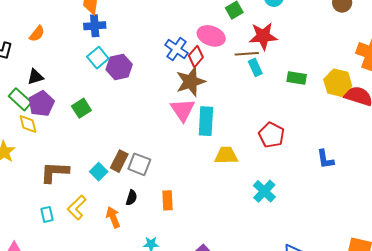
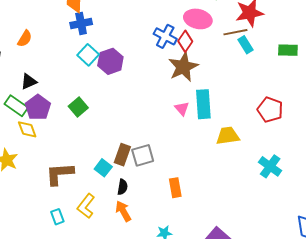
pink triangle: (183, 110) -> (182, 109), moved, size x0.6
gray square: (139, 164) -> (143, 155), turned -30
black semicircle: (131, 198) -> (122, 187), moved

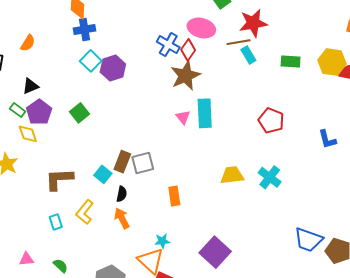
green rectangle: (16, 106) -> (18, 110), size x0.7
yellow trapezoid: (228, 136) -> (232, 175), moved

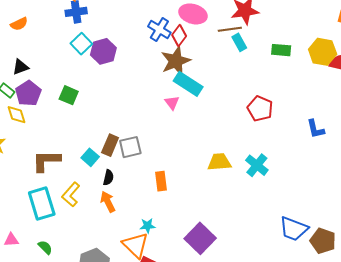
orange semicircle: (28, 43) -> (19, 24), turned 30
green square: (80, 113) -> (69, 95), turned -30
cyan rectangle: (205, 113) -> (188, 84), moved, turned -56
cyan rectangle: (56, 222) -> (42, 204), size x2.0

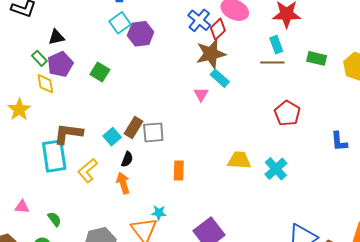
brown line: (230, 29) -> (272, 63), moved
cyan rectangle: (188, 84) -> (220, 78), size x0.7
cyan rectangle: (42, 204) -> (54, 156), moved

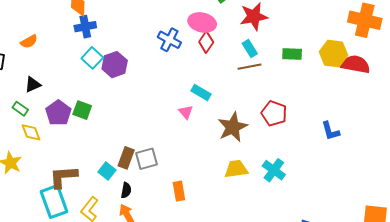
red diamond: (218, 29) -> (206, 42), moved
brown star: (211, 54) -> (233, 127), moved
purple pentagon: (60, 64) -> (58, 113), moved

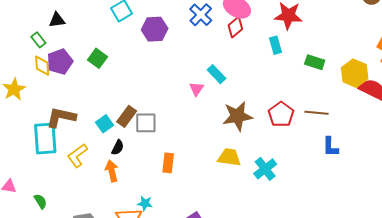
purple hexagon: (115, 65) -> (155, 29), moved
brown line: (250, 67) -> (316, 113), moved
purple pentagon: (58, 113) -> (60, 62), moved

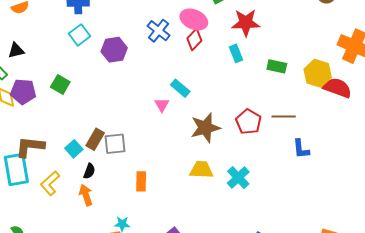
purple pentagon: (60, 62) -> (23, 92), turned 30

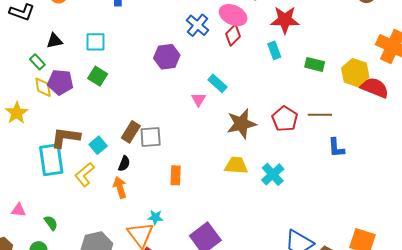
cyan square: (79, 35) -> (95, 42), moved, turned 35
purple hexagon: (114, 50) -> (167, 57), moved
cyan square: (74, 149) -> (98, 145), moved

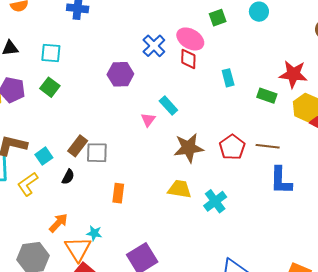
red star: (285, 20) -> (293, 74), moved
red diamond: (233, 35) -> (188, 59), turned -50
blue L-shape: (336, 148) -> (281, 181), size x1.4
orange arrow: (120, 187) -> (58, 223), moved, turned 55

